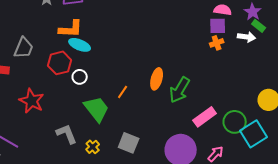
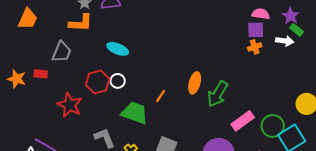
orange L-shape: (71, 29) -> (81, 23), moved
red hexagon: (60, 63) -> (98, 82), moved
green trapezoid: (97, 109) -> (135, 113), turned -32

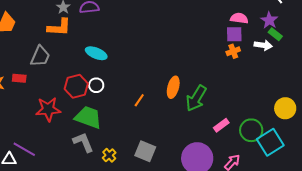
red star: (70, 105) -> (48, 109), turned -30
green trapezoid: (135, 113) -> (88, 117), moved
pink rectangle: (243, 121) -> (221, 125), size x0.7

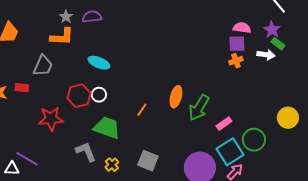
green trapezoid: (88, 117) -> (107, 128), moved
pink rectangle: (221, 125) -> (224, 124), moved
cyan square: (270, 142) -> (230, 152), moved

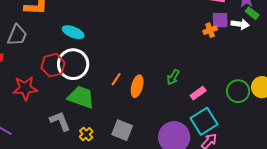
purple square: (237, 44) -> (220, 20), moved
white circle: (99, 95) -> (73, 64), size x2.0
orange ellipse: (176, 97) -> (137, 86), moved
green arrow: (199, 108) -> (173, 77), size x0.6
green circle: (254, 140) -> (238, 91), moved

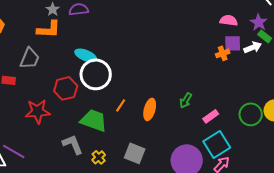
white arrow: (240, 24) -> (253, 47), turned -30
white circle: (73, 64) -> (96, 74), moved
orange line: (116, 79) -> (121, 105), moved

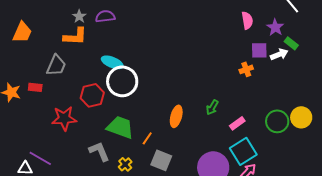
pink semicircle: (229, 20) -> (247, 20), moved, turned 72
purple star: (259, 22) -> (275, 27), moved
orange cross: (223, 53) -> (246, 69), moved
orange line: (121, 105) -> (147, 138), moved

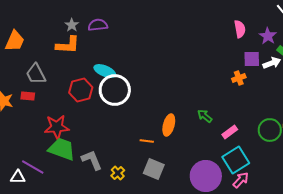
gray trapezoid: (56, 65) -> (36, 74), moved, turned 130
red hexagon: (92, 95) -> (81, 90), moved
green arrow: (212, 107) -> (205, 116), turned 98
green trapezoid: (120, 127) -> (62, 149), moved
orange line: (147, 138) -> (147, 141), moved, turned 64

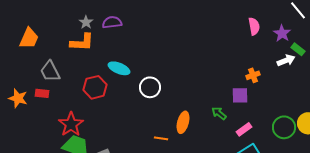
purple square: (252, 59) -> (240, 95), moved
white circle: (115, 90) -> (150, 87), moved, size x0.7
red star: (57, 127) -> (71, 124), turned -30

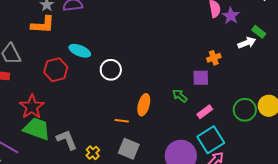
purple star: (282, 33) -> (231, 16), moved

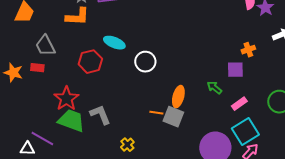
gray L-shape: (67, 140) -> (100, 115), moved
gray square: (129, 149) -> (173, 117), moved

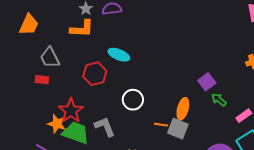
white circle: (145, 62) -> (133, 100), moved
purple square: (235, 70) -> (207, 82), moved, turned -36
orange star: (13, 73) -> (57, 124), moved

